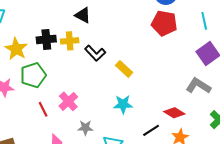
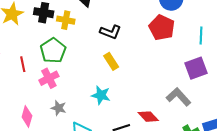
black L-shape: (95, 53) -> (111, 32), moved, turned -40
green pentagon: (33, 75) -> (53, 51), moved, turned -30
red line: (43, 109) -> (23, 64), moved

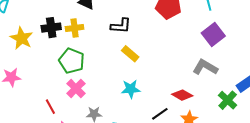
red line: (23, 64) -> (50, 107), moved

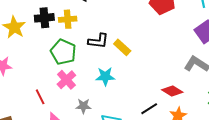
black L-shape: (121, 26) -> (98, 41), moved
cyan star: (131, 89) -> (105, 76), moved

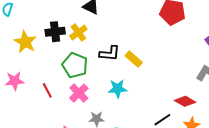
yellow cross: (68, 19) -> (78, 32), turned -30
red line: (40, 97) -> (47, 90), moved

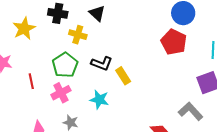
black cross: (55, 32) -> (58, 13), moved
yellow cross: (78, 32) -> (78, 35), turned 36

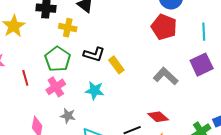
gray L-shape: (191, 111) -> (166, 76), moved

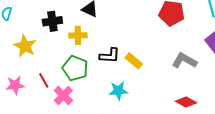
red line: (25, 78) -> (44, 80), moved
pink cross: (56, 87) -> (63, 96), moved

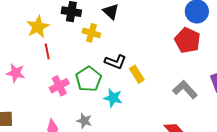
green pentagon: (75, 68) -> (89, 79), moved
red line: (44, 80) -> (47, 52), moved
pink star: (15, 85) -> (16, 73), moved

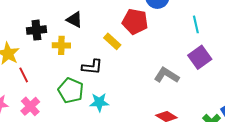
red pentagon: (187, 40) -> (135, 22), moved
yellow rectangle: (137, 74) -> (112, 41), moved
pink cross: (59, 86) -> (30, 106), moved

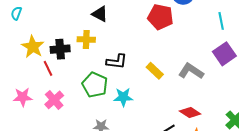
black cross: (36, 30) -> (60, 49), moved
yellow rectangle: (112, 41) -> (155, 71), moved

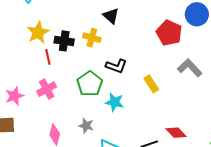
gray L-shape: (191, 71) -> (190, 68), moved
pink star: (23, 97) -> (14, 96), moved, turned -30

